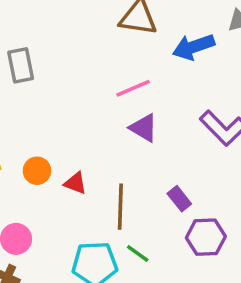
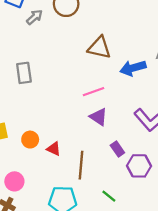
purple rectangle: (179, 199) -> (117, 149), moved
purple hexagon: (206, 237) -> (139, 166), moved
green line: (138, 253) -> (109, 196), moved

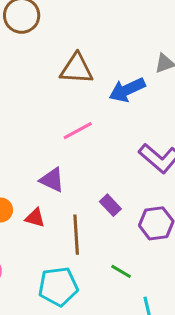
purple triangle: (99, 117) -> (52, 180), moved
purple rectangle: (117, 149) -> (110, 205), moved

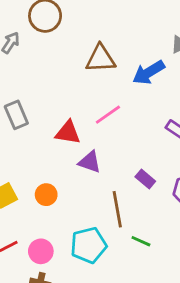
red triangle: (35, 218) -> (68, 132), moved, size x1.4
green line: (121, 271) -> (141, 241), moved
cyan pentagon: (58, 286) -> (89, 245), moved

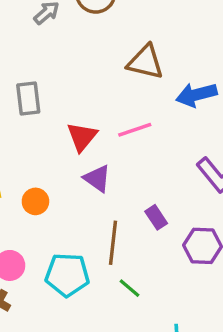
red triangle: (68, 132) -> (82, 137), turned 44

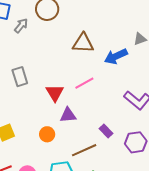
purple triangle: (97, 178) -> (68, 115), turned -30
orange circle: (35, 201) -> (47, 134), moved
brown line: (113, 243) -> (84, 150), turned 70

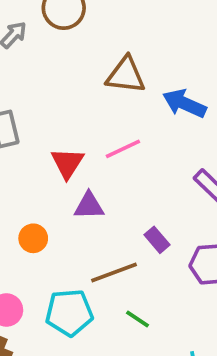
blue arrow: (116, 56) -> (184, 103), turned 45
orange circle: (47, 134) -> (33, 238), moved

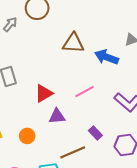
pink line: (123, 149) -> (84, 92), moved
red triangle: (67, 163) -> (44, 93), turned 30

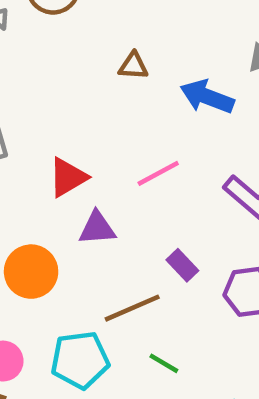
brown triangle: (73, 43) -> (133, 66), size x0.6
orange circle: (27, 136) -> (31, 272), size x1.5

